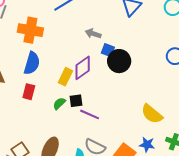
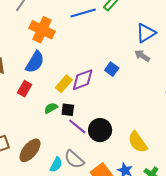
gray arrow: (93, 34) -> (142, 56), moved
black circle: (119, 61) -> (100, 130), moved

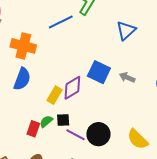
gray arrow: (142, 56) -> (127, 77), moved
blue square: (112, 69) -> (99, 72), size x1.6
red rectangle: (25, 89) -> (33, 129), moved

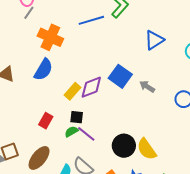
green semicircle: (46, 121) -> (71, 132), moved
black circle: (98, 134) -> (124, 146), moved

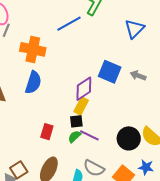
yellow rectangle: (72, 91) -> (81, 106), moved

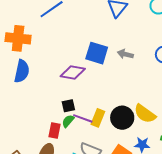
purple diamond: (84, 89) -> (73, 72), turned 50
yellow rectangle: (81, 106) -> (98, 118), moved
red rectangle: (47, 132) -> (54, 130), moved

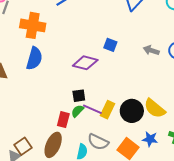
blue square: (97, 53) -> (110, 45), size x0.6
gray arrow: (125, 54) -> (151, 50), moved

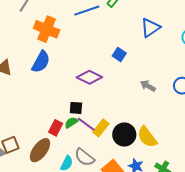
blue square: (110, 45) -> (119, 54), moved
gray arrow: (151, 50) -> (148, 86), moved

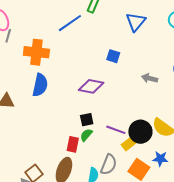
purple line: (86, 124) -> (116, 130), moved
yellow rectangle: (101, 128) -> (130, 143), moved, turned 30
gray semicircle: (84, 157) -> (109, 165), turned -90

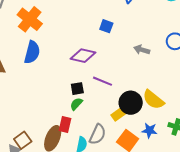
orange cross: (36, 52) -> (30, 19), turned 30
purple line: (116, 130) -> (103, 81), moved
red rectangle: (73, 144) -> (65, 125), moved

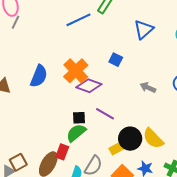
orange cross: (30, 19) -> (76, 71), moved
green semicircle: (76, 104) -> (76, 133), size x1.5

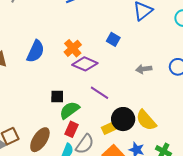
orange cross: (76, 71) -> (73, 48), size x0.7
gray arrow: (148, 87) -> (144, 69), turned -35
black square: (79, 118) -> (57, 97), moved
red rectangle: (62, 152) -> (72, 129), moved

